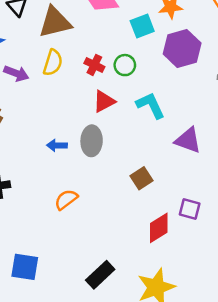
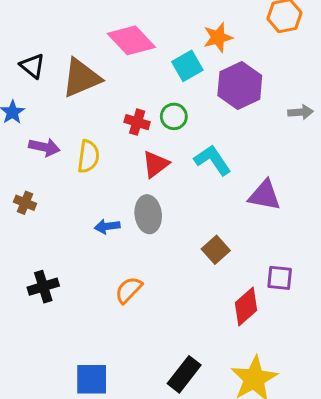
yellow semicircle: (53, 63) -> (88, 156), moved

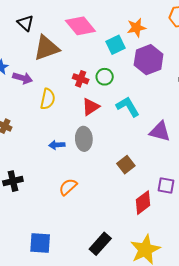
black triangle: (32, 66) -> (25, 23), moved
purple arrow: (44, 147) -> (23, 78), moved

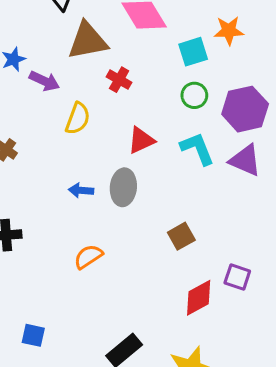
purple hexagon: (149, 60) -> (245, 109), moved
green circle: (105, 77) -> (194, 95), moved
red cross: (81, 79) -> (119, 80), moved
purple triangle: (160, 132) -> (245, 160), moved
blue square: (40, 243) -> (33, 335), size x0.7

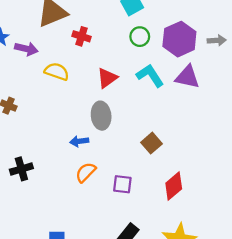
yellow semicircle: (78, 118) -> (57, 71), turned -80
blue arrow: (81, 190) -> (79, 141), moved
purple square: (237, 277) -> (122, 184), moved

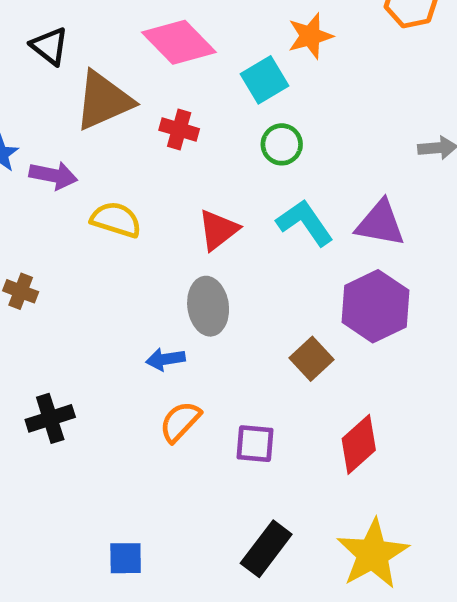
red cross: (82, 36) -> (179, 129), moved
purple hexagon: (179, 39) -> (375, 306), moved

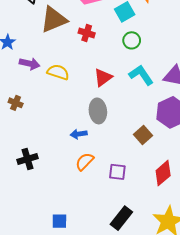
purple arrow: (53, 175) -> (30, 64), moved

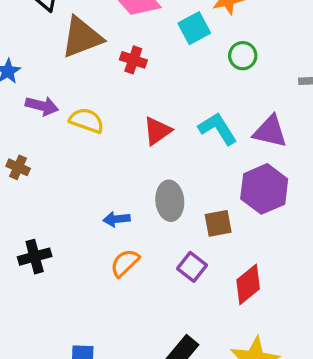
green circle: (132, 40) -> (243, 56), moved
gray ellipse: (98, 111) -> (170, 201), moved
brown square: (143, 135) -> (218, 223), turned 30
purple square: (117, 172) -> (192, 267), moved, turned 30

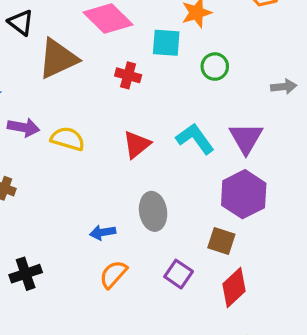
cyan square: (194, 28) -> (166, 43), turned 36
red cross: (133, 60) -> (128, 75), moved
purple triangle: (270, 131) -> (246, 138), turned 51
brown square: (218, 223) -> (221, 241), moved, turned 32

